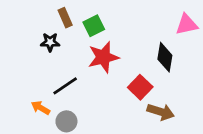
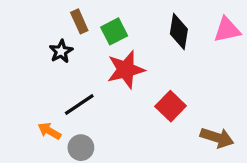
black star: (50, 42) -> (61, 51), turned -30
black diamond: (165, 57) -> (179, 31), moved
brown arrow: (161, 112) -> (217, 138), moved

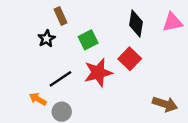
green square: (114, 31) -> (88, 40), moved
red star: (126, 70) -> (98, 73), moved
red square: (171, 106) -> (130, 59), moved

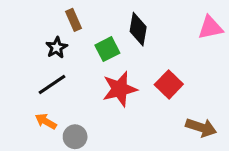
black diamond: (136, 23) -> (138, 29), moved
red square: (130, 59) -> (169, 84), moved
black line: (60, 79) -> (52, 84), moved

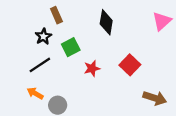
pink triangle: (210, 28) -> (162, 21), turned -30
green square: (107, 49) -> (71, 47), moved
red star: (120, 89) -> (92, 68), size x0.6

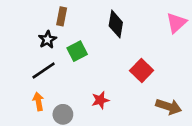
brown rectangle: (56, 15) -> (62, 16), turned 35
red star: (92, 68) -> (100, 100), moved
orange arrow: (35, 93) -> (38, 101), turned 49

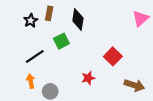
black diamond: (116, 24) -> (78, 20), moved
black star: (47, 40) -> (31, 21), moved
red star: (100, 100) -> (88, 78), moved

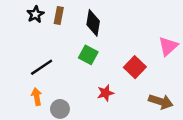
pink triangle: (141, 18) -> (168, 46), moved
black star: (31, 21) -> (35, 14), moved
green square: (61, 41) -> (88, 55), moved, turned -35

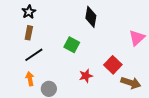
brown rectangle: (59, 16) -> (29, 33), moved
black diamond: (93, 23) -> (91, 17), moved
red square: (135, 67) -> (113, 65), moved

